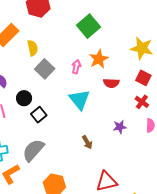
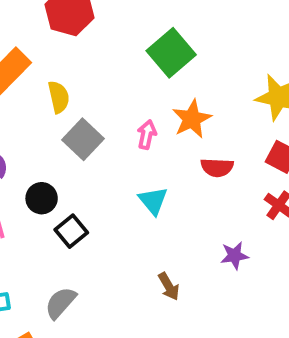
cyan triangle: (79, 100) -> (153, 201), size x0.7
gray semicircle: (33, 150) -> (61, 303), size x0.7

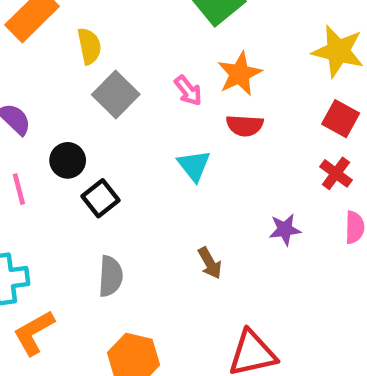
pink arrow: (147, 135) -> (188, 91), turned 128
red semicircle: (217, 167) -> (245, 126), moved
gray semicircle: (61, 303) -> (110, 276), moved, turned 141

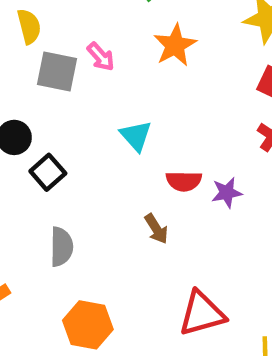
pink arrow: (188, 91) -> (101, 57), moved
gray square: (116, 95) -> (57, 72), turned -30
red semicircle: (245, 126) -> (184, 181), moved

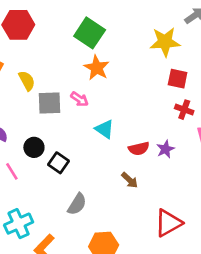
orange star: (175, 45) -> (97, 68), moved
pink arrow: (101, 57) -> (79, 99), moved
gray semicircle: (61, 247) -> (77, 204), turned 45

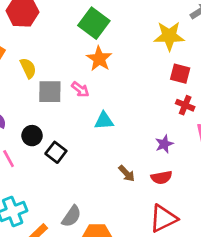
cyan triangle: (105, 129) -> (104, 121), turned -42
red semicircle: (139, 149) -> (161, 177), moved
gray semicircle: (77, 204) -> (71, 216), moved

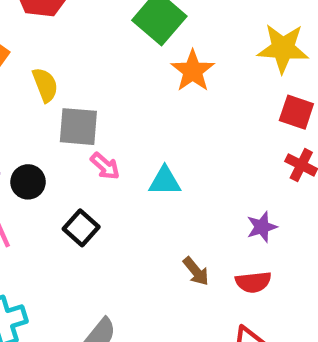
orange star: (99, 59) -> (193, 71), moved
pink arrow: (80, 89) -> (105, 166), moved
black circle: (32, 136) -> (28, 182), moved

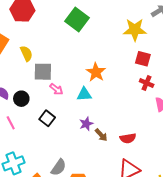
orange star: (193, 71) -> (96, 72), moved
purple star: (262, 227) -> (86, 124), moved

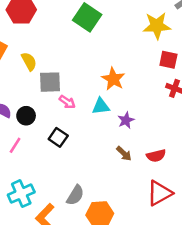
pink line: (11, 123) -> (15, 145), turned 64
purple star: (86, 124) -> (126, 120), moved

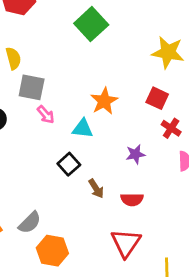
red square: (168, 60) -> (157, 98), moved
purple star: (126, 120) -> (135, 154), moved
black square: (58, 137) -> (69, 164), moved
red triangle: (160, 193) -> (126, 243), turned -40

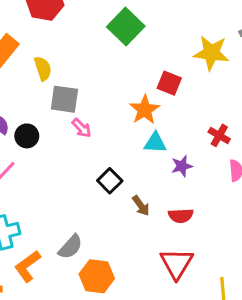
red square: (157, 98) -> (169, 83), moved
cyan triangle: (83, 129) -> (155, 143), moved

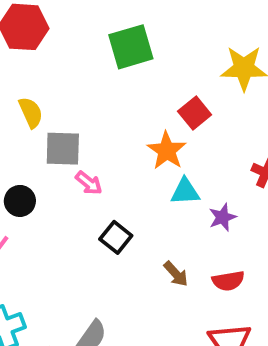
green square: (126, 26) -> (131, 47), turned 36
red square: (169, 83) -> (195, 113), turned 35
black square: (110, 181) -> (116, 237), moved

